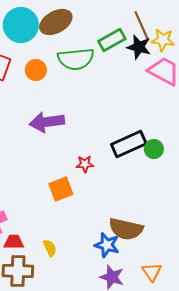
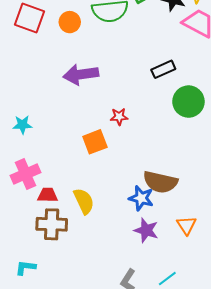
black rectangle: (129, 144) -> (163, 69), moved, size x0.7
green circle: (154, 149) -> (188, 102), size x1.6
yellow semicircle: (50, 248) -> (84, 201), size x1.5

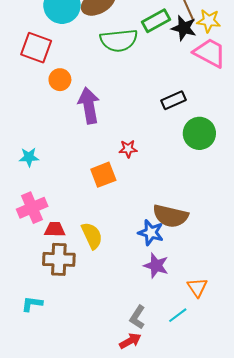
orange circle: (70, 22) -> (60, 80), moved
purple arrow: (81, 74) -> (89, 105), turned 88
orange triangle: (186, 225) -> (197, 287), moved

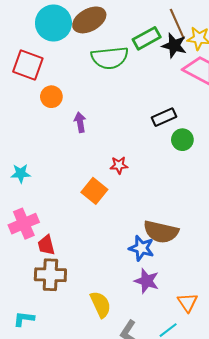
purple arrow: (89, 105) -> (80, 122), size x0.6
green circle: (199, 133) -> (182, 140), moved, size x0.7
orange square: (103, 175) -> (94, 191), turned -30
red trapezoid: (55, 229) -> (46, 245), turned -105
yellow semicircle: (92, 236) -> (101, 304), moved

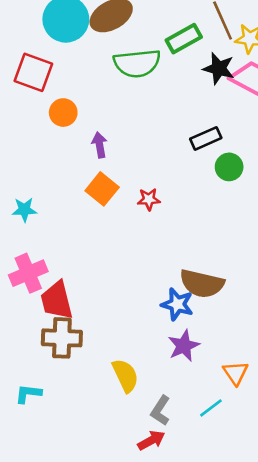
black star: (174, 46) -> (219, 68), moved
orange square: (94, 191) -> (102, 189), moved
red trapezoid: (46, 245) -> (57, 300), size x1.5
purple star: (147, 281) -> (184, 346), turned 30

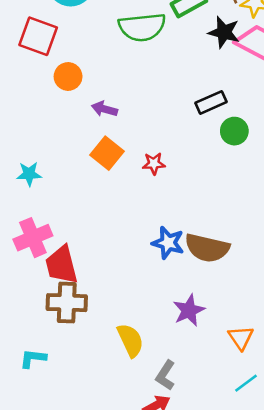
purple arrow: (99, 145) -> (104, 109), turned -65
blue star: (177, 304) -> (168, 243), moved
cyan line: (211, 408) -> (246, 383), moved

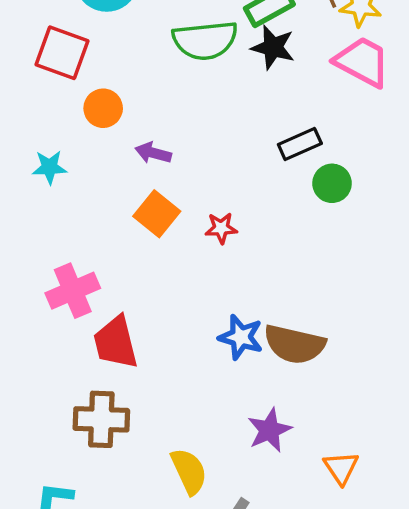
black star: (224, 32) -> (273, 47), moved
cyan star: (29, 174) -> (49, 167), moved
pink cross: (33, 238) -> (73, 291), moved
red trapezoid: (62, 265) -> (116, 342), moved

